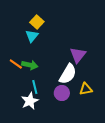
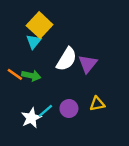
yellow square: (37, 22) -> (40, 25), size x1.5
white semicircle: (68, 74) -> (67, 59), moved
cyan line: (35, 87) -> (45, 111), moved, turned 64

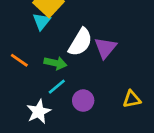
green arrow: (31, 76) -> (55, 63), moved
yellow triangle: (97, 104) -> (132, 99), moved
cyan line: (45, 111) -> (57, 87), moved

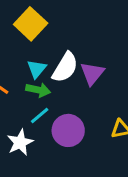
cyan triangle: (42, 21) -> (37, 69), moved
purple circle: (83, 101) -> (68, 130), size x1.4

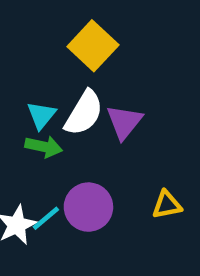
yellow square: (31, 24) -> (93, 46), moved
cyan line: (40, 115) -> (46, 218), moved

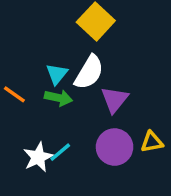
purple triangle: (124, 122) -> (115, 99), moved
purple circle: (88, 207) -> (115, 147), moved

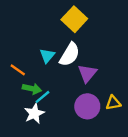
green arrow: (59, 98) -> (32, 89), moved
cyan line: (60, 152) -> (42, 97), moved

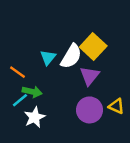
yellow square: (74, 19) -> (93, 46), moved
cyan line: (42, 97) -> (20, 100), moved
yellow triangle: (113, 103) -> (116, 106), turned 35

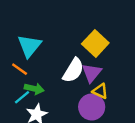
white semicircle: (71, 56) -> (73, 70), moved
cyan triangle: (48, 57) -> (29, 46), moved, size x1.5
yellow triangle: (116, 106) -> (100, 91), moved

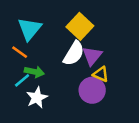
yellow square: (95, 43) -> (80, 26), moved

